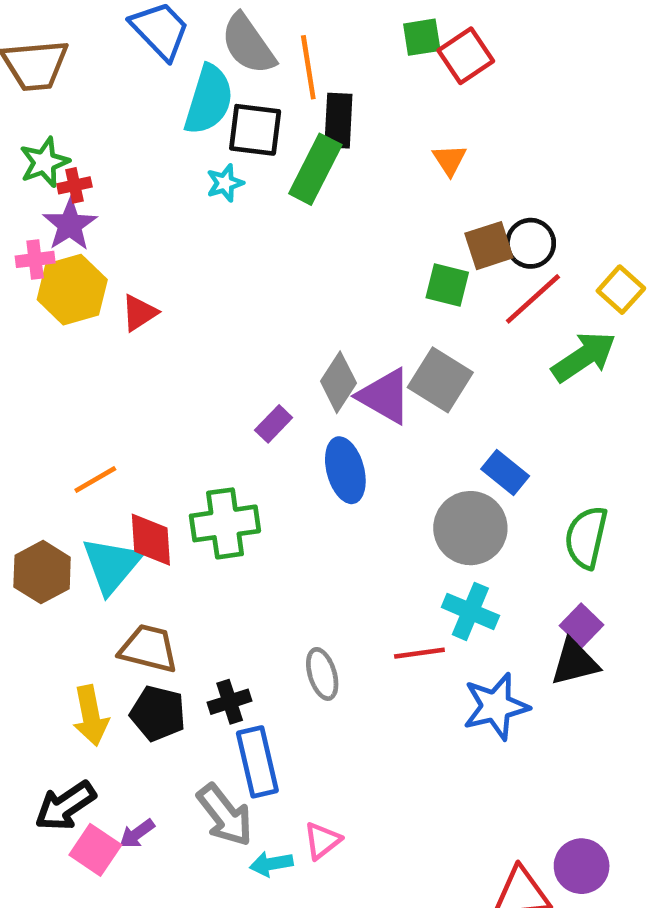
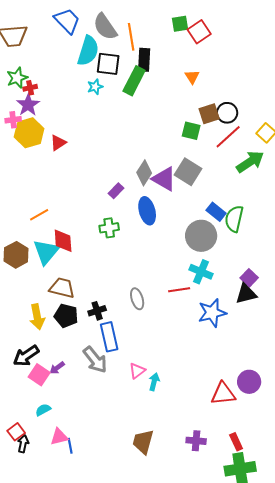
green cross: (225, 523) -> (109, 228), moved, size x0.7
green semicircle: (586, 537) -> (234, 219), moved
cyan arrow: (271, 864) -> (154, 382), moved, turned 114

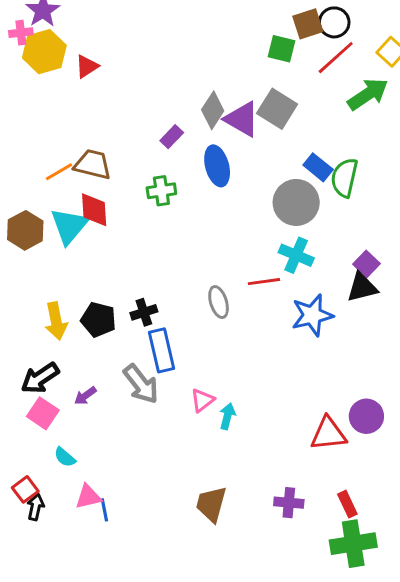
brown trapezoid: (62, 288) -> (93, 164), moved
gray ellipse: (137, 299) -> (219, 302), moved
pink square: (39, 375) -> (43, 413), moved
cyan semicircle: (43, 410) -> (65, 457), turned -112

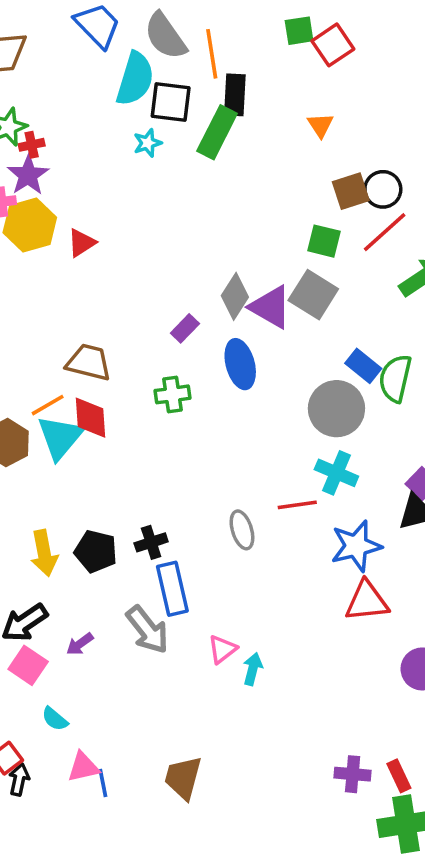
green square: (281, 49) -> (324, 241), moved
orange line: (59, 172) -> (48, 405), moved
red triangle: (328, 434) -> (367, 601), moved
purple cross: (289, 503) -> (353, 774), moved
brown trapezoid: (211, 504) -> (183, 778), moved

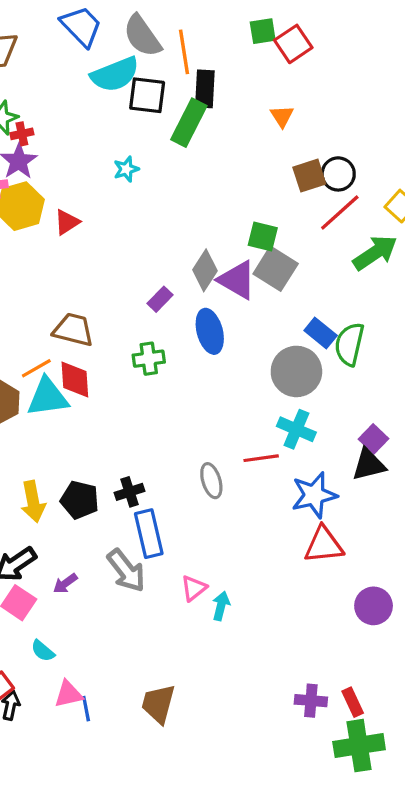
cyan semicircle: (135, 79) -> (115, 74), turned 51
cyan star: (147, 143) -> (126, 169), moved
green square: (324, 241) -> (263, 237), moved
cyan triangle: (60, 437) -> (48, 397), turned 42

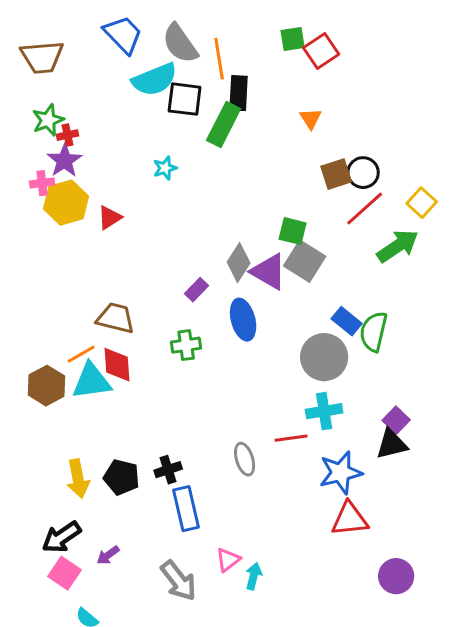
cyan cross: (296, 429) -> (324, 411), turned -32
gray arrow: (126, 571) -> (179, 581), moved

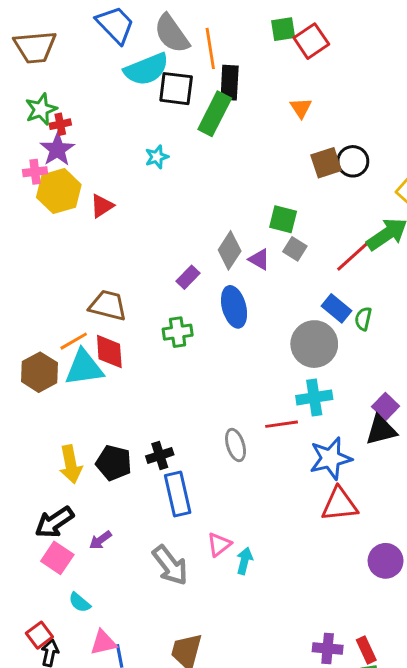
red line: (365, 209) -> (354, 255), moved
gray square: (305, 261) -> (295, 249), size x0.6
purple triangle: (269, 272) -> (259, 259), size x0.6
green semicircle: (374, 332) -> (363, 319), size x0.6

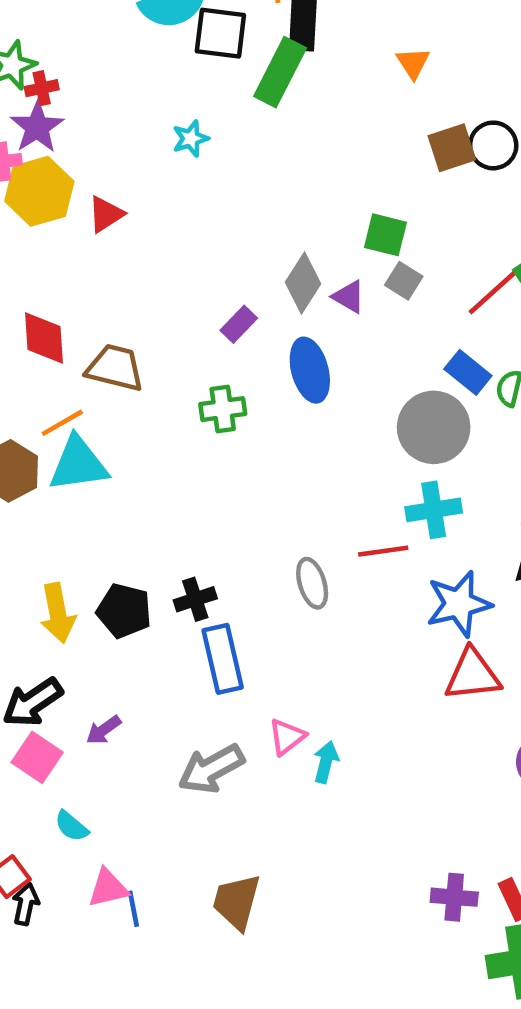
red diamond: (109, 351) -> (44, 338), moved
gray arrow: (170, 565) -> (211, 769), turned 99

